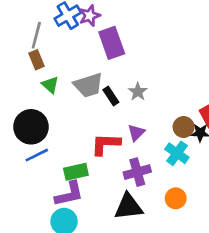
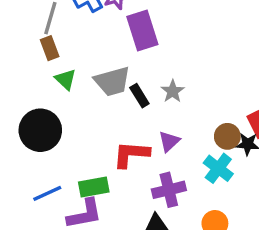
blue line: (37, 155) -> (47, 193), moved

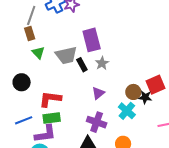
purple rectangle: (142, 30) -> (92, 40), moved
black circle: (40, 130) -> (22, 82), size x0.7
red L-shape: (131, 154) -> (50, 99), moved
purple cross: (169, 190) -> (97, 122), turned 30

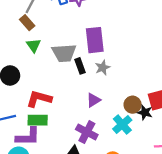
brown rectangle: (30, 33) -> (27, 23), turned -32

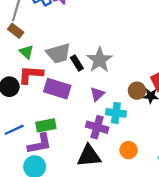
purple rectangle: (95, 40) -> (57, 89), moved, turned -55
gray star: (103, 68) -> (100, 60), size x1.6
red L-shape: (39, 99) -> (31, 75), moved
cyan cross: (122, 125) -> (116, 113), moved, turned -30

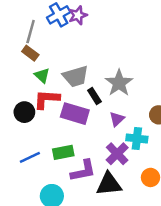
black rectangle: (77, 63) -> (94, 96), moved
purple cross: (97, 127) -> (117, 154), turned 30
purple L-shape: (40, 144) -> (83, 171), moved

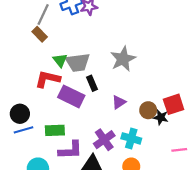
green triangle: (42, 75) -> (60, 60), moved
gray star: (119, 83) -> (123, 59), moved
black circle: (24, 112) -> (20, 114), moved
purple triangle: (117, 119) -> (119, 102), moved
cyan cross: (137, 139) -> (131, 138), moved

